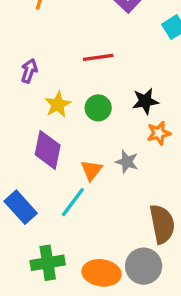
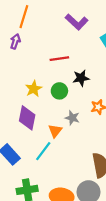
purple arrow: (29, 71) -> (15, 41), moved
black star: (145, 101) -> (81, 78), moved
gray star: (127, 162) -> (72, 118), moved

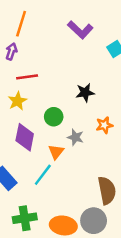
red line: (59, 59) -> (27, 77), moved
yellow star: (34, 89) -> (17, 101), moved
green circle: (59, 91) -> (54, 117), moved

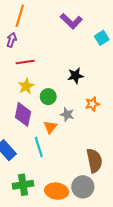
yellow star: (17, 101) -> (26, 86), moved
cyan line: (43, 175) -> (39, 147), turned -54

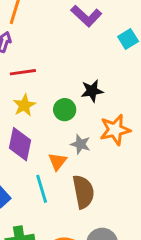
green circle: (48, 97) -> (65, 110), moved
orange star: (92, 104) -> (115, 130), size x1.5
brown semicircle: (94, 161) -> (83, 192), moved

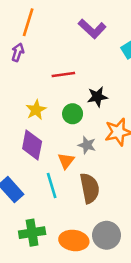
red line: (23, 72) -> (63, 75), moved

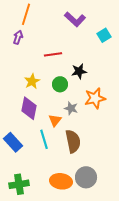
green cross: (32, 233) -> (19, 184), moved

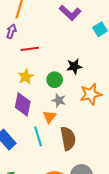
red line: (53, 54) -> (30, 49), moved
gray star: (71, 108) -> (59, 100), moved

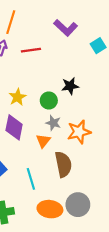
red line: (30, 49) -> (31, 50), moved
orange star: (91, 94) -> (79, 132), moved
cyan line: (38, 136) -> (31, 179), moved

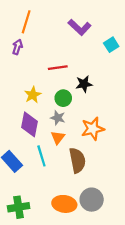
red line: (31, 50) -> (58, 68), moved
gray star: (53, 123) -> (58, 118), moved
cyan line: (31, 179) -> (41, 156), moved

